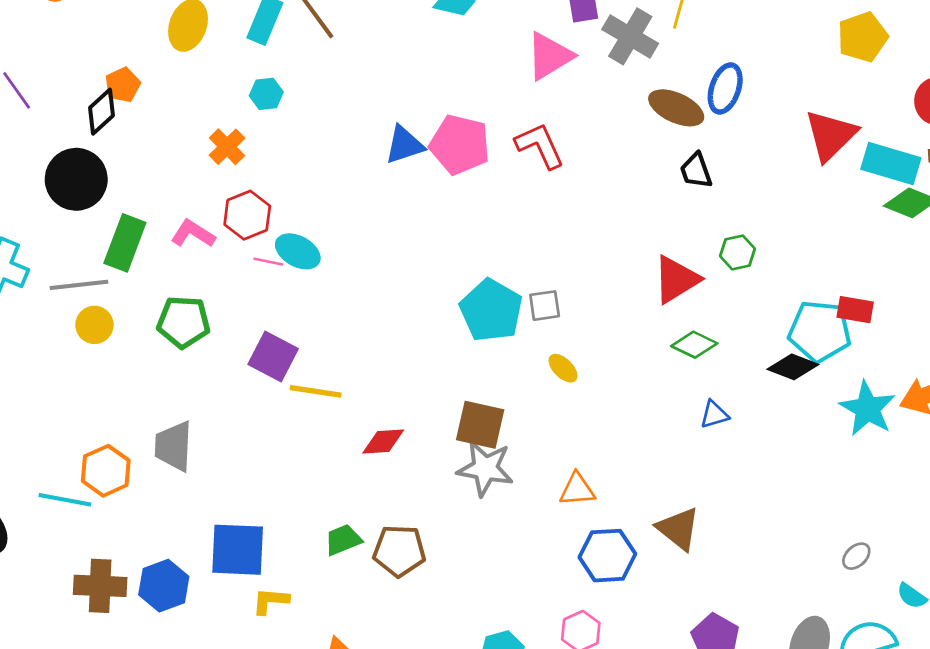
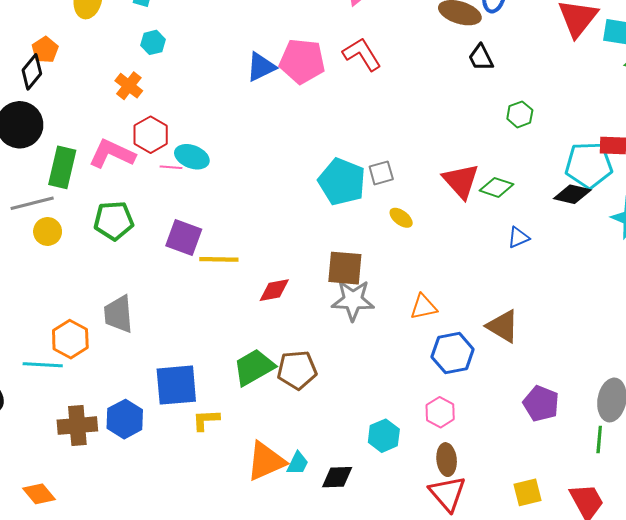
pink L-shape: (193, 234) -> (112, 154), size x1.4
red triangle: (676, 279) -> (461, 181), moved, turned -33
green trapezoid: (343, 540) -> (254, 367), size x1.5

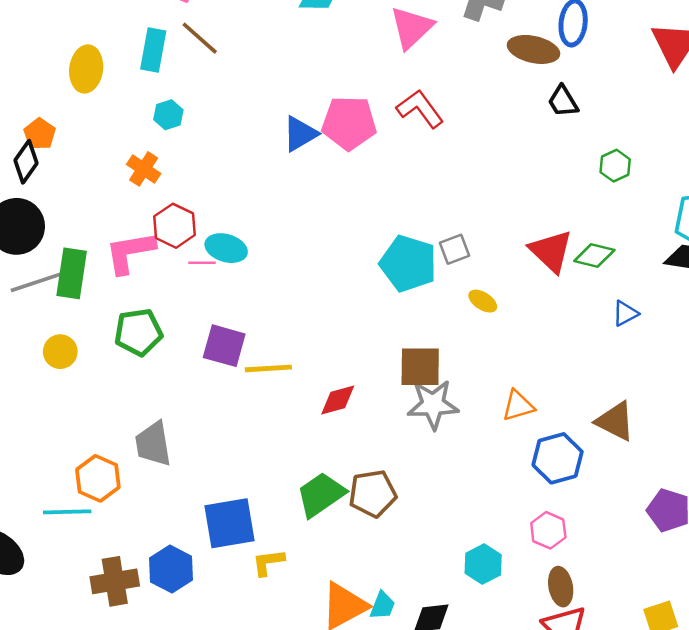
pink L-shape: (112, 154) -> (130, 252), turned -30
gray line: (32, 203) -> (36, 282), moved

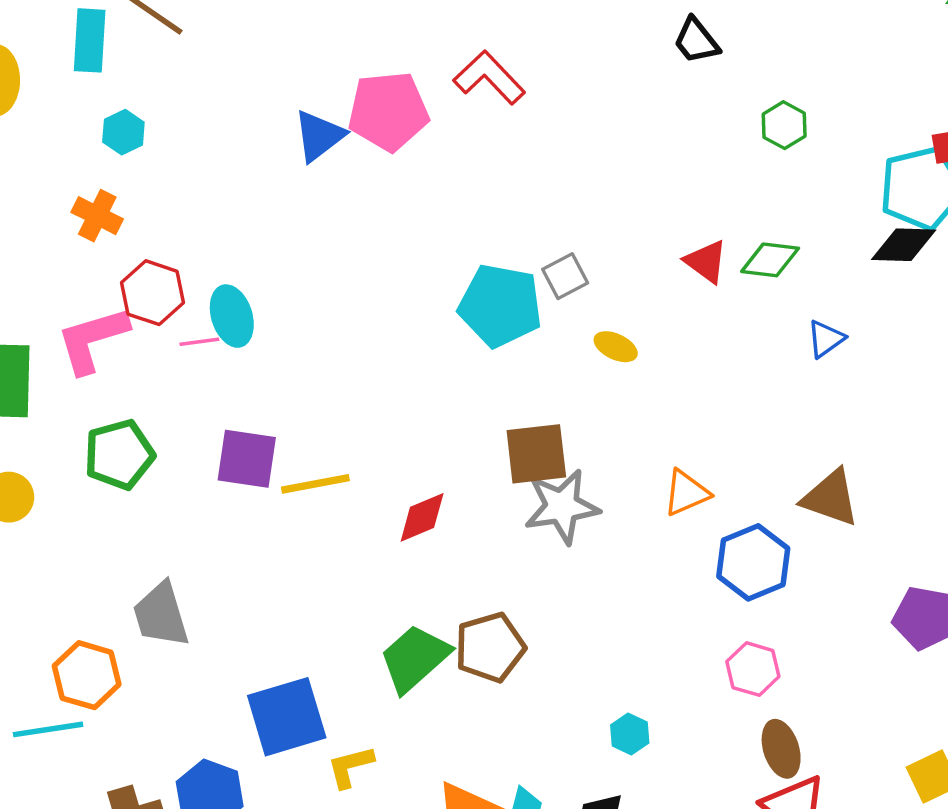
cyan ellipse: (226, 248) -> (232, 316), turned 63
red triangle: (551, 251) -> (706, 262), size x0.7
cyan hexagon: (483, 564) -> (630, 734), moved, size x0.7

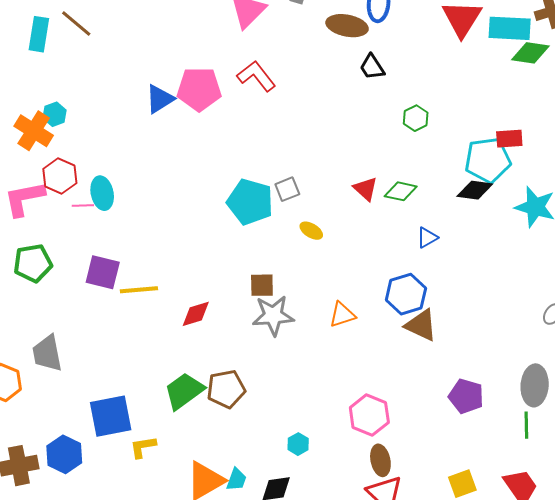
cyan hexagon: (123, 132) -> (55, 114), moved
orange cross: (97, 216) -> (34, 131), size x1.4
brown square: (536, 454) -> (262, 285), size x0.7
blue hexagon: (753, 562) -> (406, 294), moved
pink hexagon: (753, 669) -> (369, 415), size x1.4

